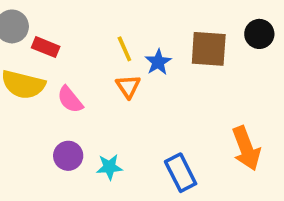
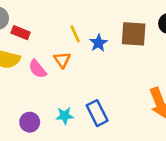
orange triangle: (128, 86) -> (62, 60), moved
purple circle: (68, 156) -> (30, 122), moved
blue rectangle: (181, 173) -> (97, 113), moved

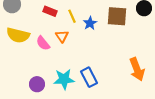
red rectangle: (21, 33) -> (50, 11), moved
cyan star: (65, 116) -> (64, 79), size x1.5

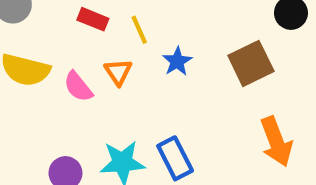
brown square: (117, 16) -> (251, 63), moved, turned -30
blue star: (90, 23) -> (177, 61), moved

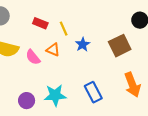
orange triangle: (118, 72) -> (53, 50), turned -32
blue rectangle: (175, 158) -> (93, 92), moved

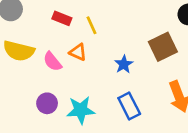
blue star: (83, 44) -> (124, 64), moved
purple circle: (27, 101) -> (47, 103), moved

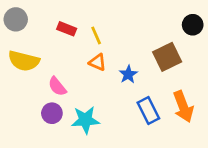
orange triangle: (78, 52) -> (97, 62), moved
pink semicircle: (52, 62) -> (57, 86), moved
blue rectangle: (129, 106) -> (148, 111), moved

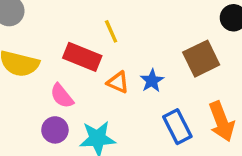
red rectangle: (67, 29) -> (82, 57), moved, size x1.5
orange triangle: (97, 62) -> (118, 82), moved

